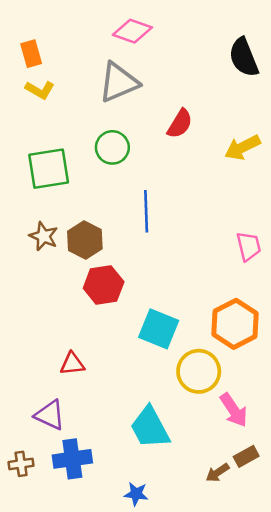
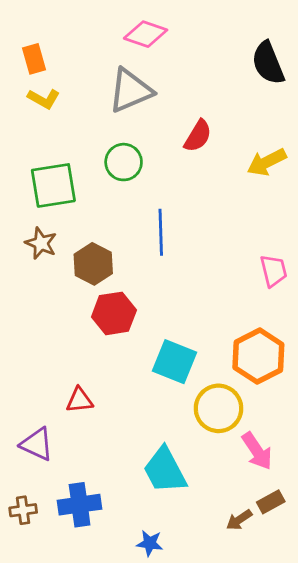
brown star: (44, 236) -> (41, 243), moved
purple triangle: (50, 415) -> (37, 444), moved

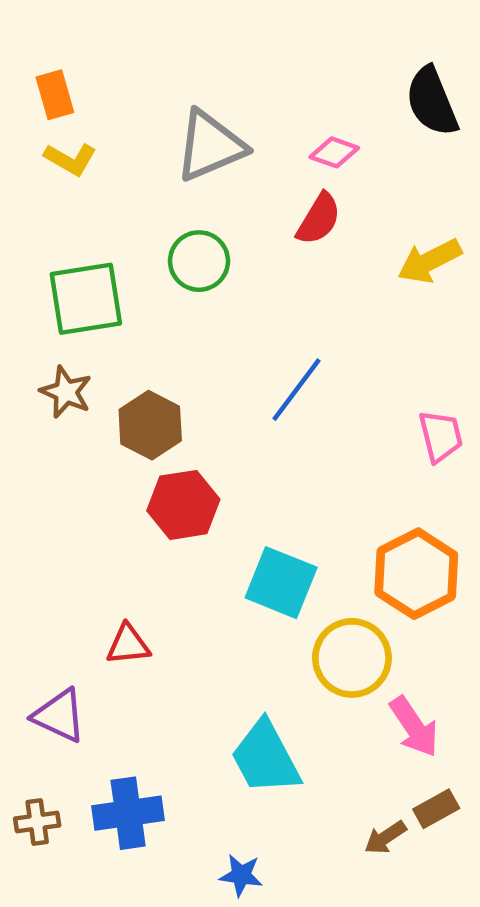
pink diamond: (146, 34) -> (334, 152), moved, size x0.7
blue line: (161, 232) -> (297, 390), moved, turned 39

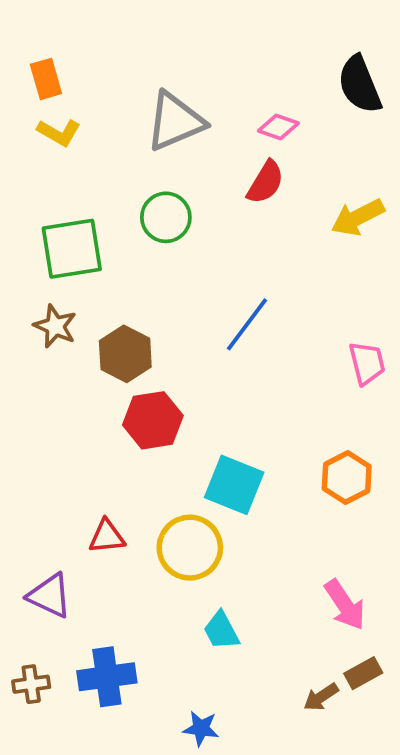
orange hexagon: (416, 574) -> (347, 478), size x0.7
yellow circle: (352, 658) -> (190, 548), moved
cyan trapezoid: (265, 758) -> (221, 631), size x0.6

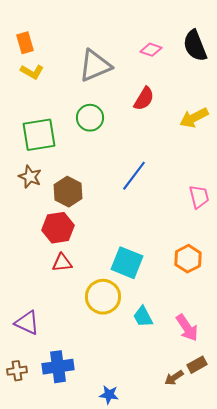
pink diamond: (278, 127) -> (151, 50), moved
red hexagon: (153, 420) -> (58, 228), moved
red triangle: (107, 537) -> (62, 263), moved
cyan trapezoid: (221, 631) -> (143, 317), moved

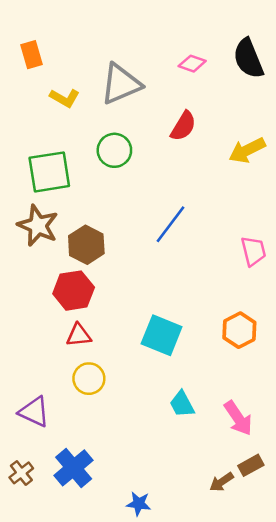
yellow L-shape: (32, 72) -> (65, 98), moved
brown star: (30, 177) -> (38, 226), size x1.4
yellow circle: (103, 297) -> (89, 379), moved, size x0.7
blue cross: (58, 367) -> (74, 468), turned -32
brown cross: (17, 371) -> (21, 473), turned -30

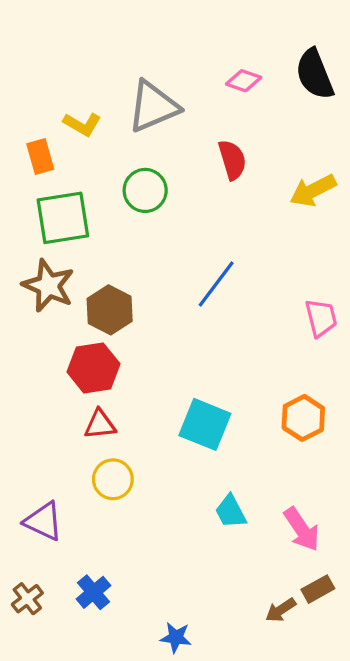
orange rectangle: (31, 55) -> (40, 157), moved
red semicircle: (183, 126) -> (232, 160), turned -48
blue cross: (74, 468) -> (94, 592), size x0.7

